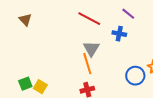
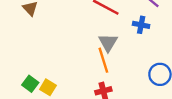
green square: (25, 84) -> (30, 84), turned -32

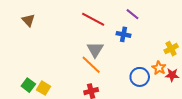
orange line: (103, 60) -> (91, 65), turned -30

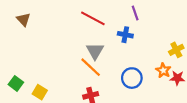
purple line: (133, 14) -> (135, 13), turned 32
blue circle: (140, 77) -> (132, 78), moved
green square: (28, 85) -> (16, 83), moved

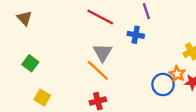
blue circle: (132, 78) -> (163, 84), moved
green square: (16, 83) -> (30, 63), moved

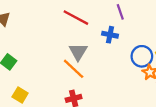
blue circle: (163, 84) -> (142, 56), moved

